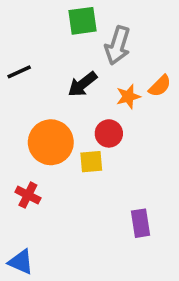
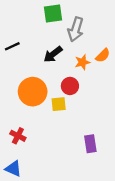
red cross: (28, 195) -> (18, 136), moved

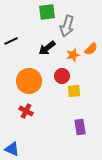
yellow square: (59, 104) -> (74, 91), moved
red cross: (18, 136) -> (26, 111), moved

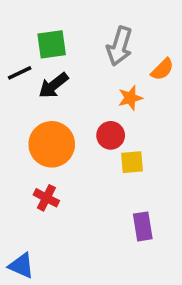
green square: (47, 12) -> (52, 44), moved
black arrow: (47, 48) -> (54, 85), moved
orange semicircle: (91, 49) -> (162, 69), moved

